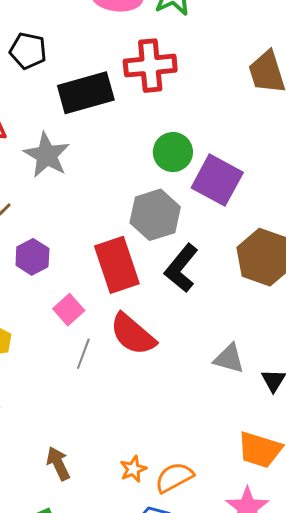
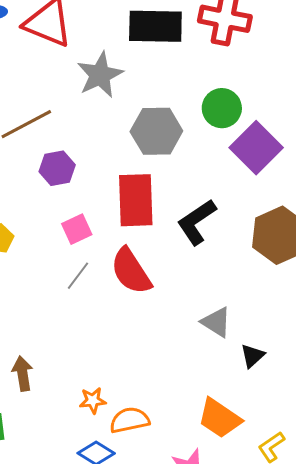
gray hexagon: (155, 215) -> (156, 131), moved

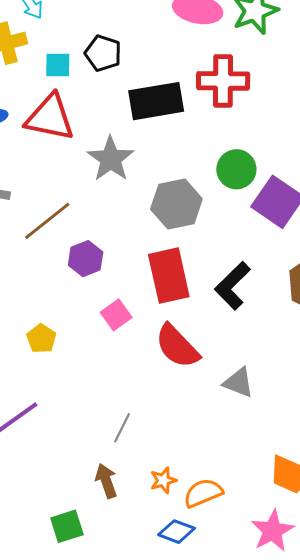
gray line: (78, 276) -> (122, 428), moved
gray triangle: (216, 322) -> (238, 383), moved
brown arrow: (22, 374) -> (106, 481), moved

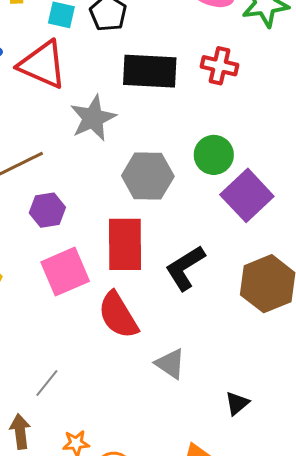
red cross: (223, 81) -> (219, 66), size x0.7
pink square: (116, 315) -> (65, 272), size x1.6

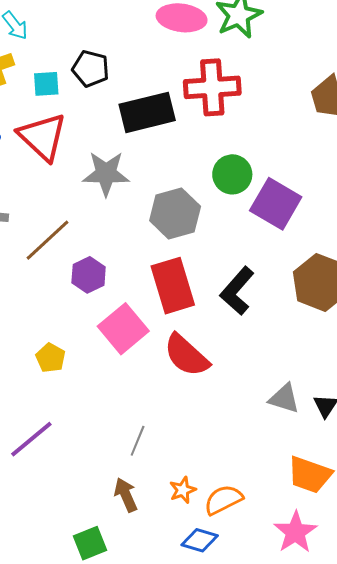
red triangle: (43, 65) -> (42, 137), turned 36
red cross: (219, 66) -> (212, 87), size x1.5
gray star: (93, 118) -> (106, 174), turned -30
gray triangle: (170, 364) -> (284, 398), moved

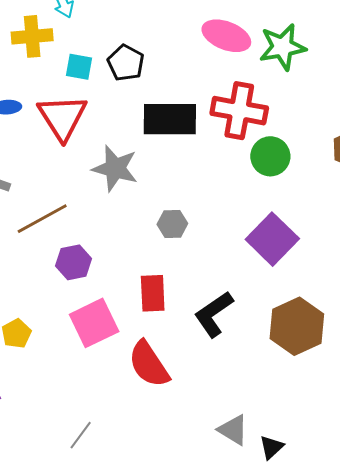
green circle: (232, 174) -> (270, 156), moved
gray hexagon: (175, 214) -> (172, 224), size x0.6
red rectangle: (173, 286) -> (153, 293), size x0.7

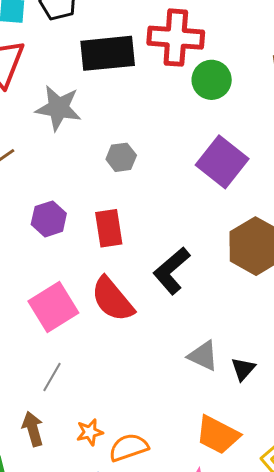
purple hexagon: (74, 262) -> (49, 219), moved
black L-shape: (214, 314) -> (172, 271), moved
pink square: (94, 323) -> (53, 307), moved

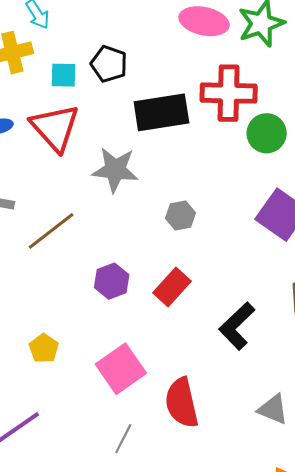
red rectangle: (109, 228) -> (172, 287), turned 54
red semicircle: (112, 299) -> (182, 403), moved, turned 30

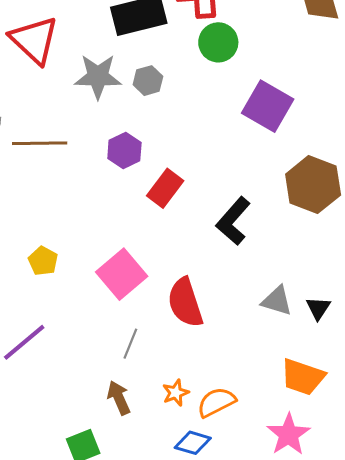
green circle: (267, 133) -> (218, 42), moved
gray hexagon: (180, 216) -> (148, 81), moved
brown line: (51, 231) -> (40, 143), turned 42
purple hexagon: (112, 281) -> (124, 151), moved

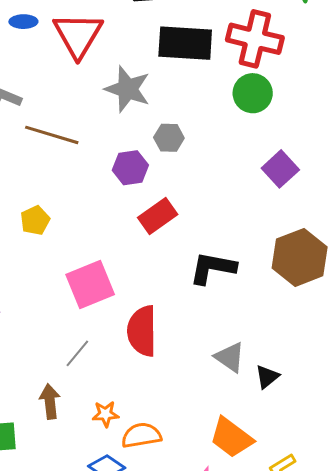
gray hexagon: (148, 81) -> (169, 138), moved
purple square: (268, 106) -> (280, 169), size x0.7
black L-shape: (233, 221) -> (213, 268), turned 42
yellow pentagon: (43, 261) -> (35, 220), moved

